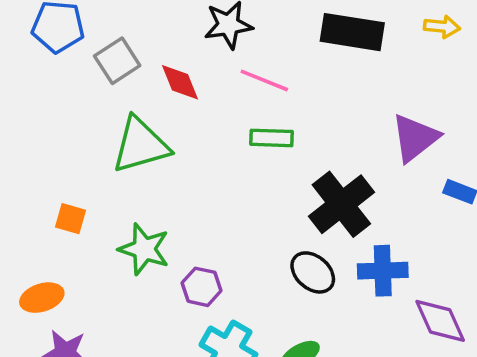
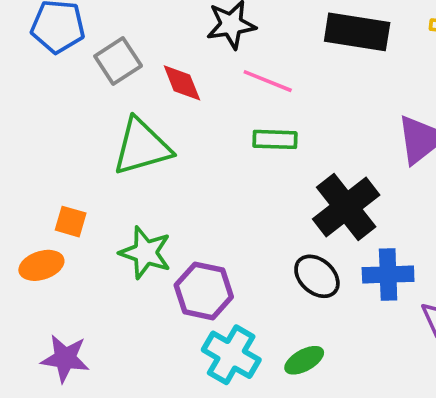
purple hexagon: (202, 287) -> (204, 291), size x1.4
orange ellipse: (42, 298) -> (41, 265), moved

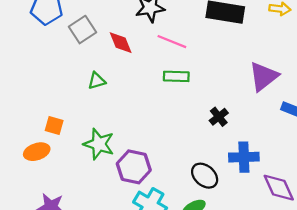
green triangle: (142, 147) -> (97, 81), size x0.5
black cross: (346, 207) -> (219, 117), size x0.5
black ellipse: (317, 276) -> (205, 176), moved

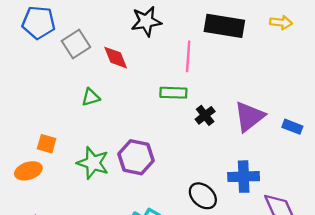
pink line: (172, 42) -> (188, 56), moved, turned 72
purple triangle: (263, 76) -> (249, 116), moved
black cross: (219, 117) -> (205, 115), moved
purple hexagon: (134, 167) -> (136, 157), moved

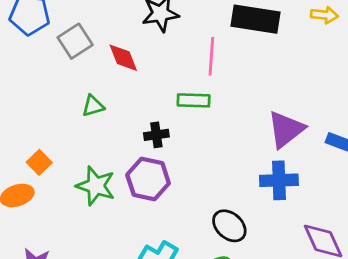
black cross: (205, 115) -> (156, 135), moved, turned 30
orange square: (47, 144) -> (39, 162), turned 30
blue cross: (244, 177) -> (279, 180), moved

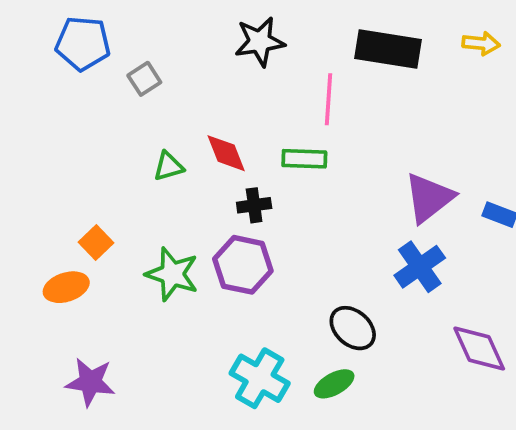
gray square: (75, 41) -> (144, 79), size x0.7
red diamond: (123, 58) -> (226, 153), moved
blue cross: (279, 180) -> (420, 267), turned -33

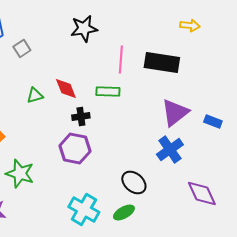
yellow arrow: (481, 43) -> (190, 26), moved
black rectangle: (388, 49) -> (162, 62), moved
green star: (172, 274) -> (20, 174), moved

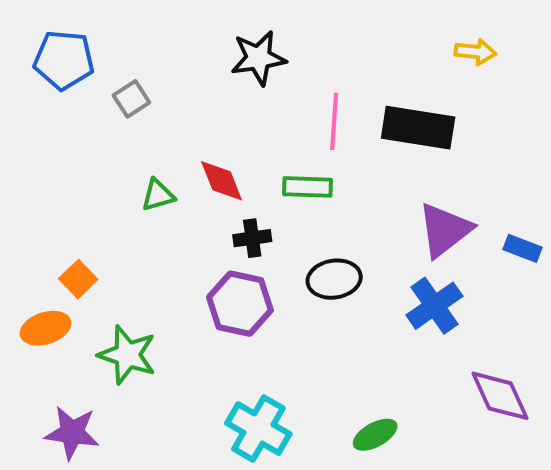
black ellipse: (134, 182) -> (334, 279), moved, turned -50
green ellipse: (124, 212) -> (375, 435), moved

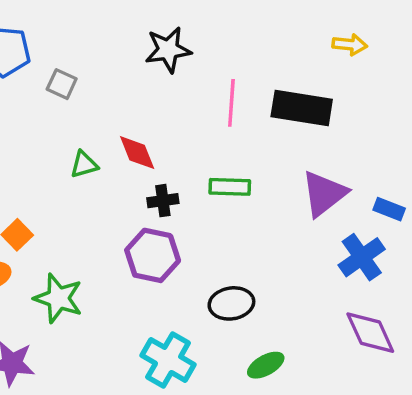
gray square: (131, 99) -> (62, 84), turned -32
green rectangle: (308, 187) -> (230, 187), moved
black ellipse: (334, 279) -> (231, 303), moved
blue cross: (434, 306) -> (362, 257), moved

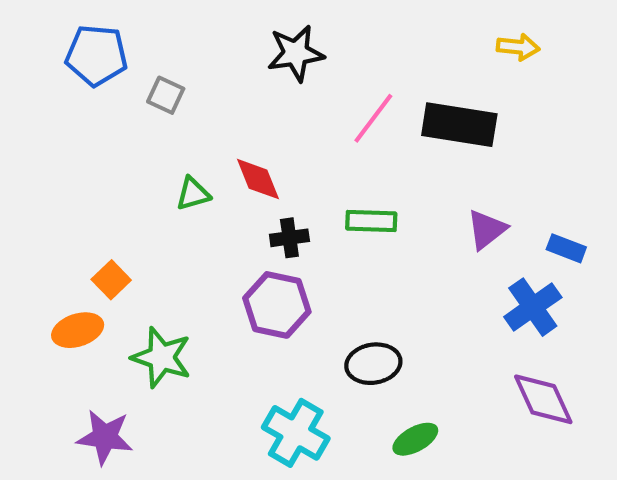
pink line: (231, 103) -> (373, 118), turned 33
purple triangle: (324, 194) -> (487, 229), size x0.7

